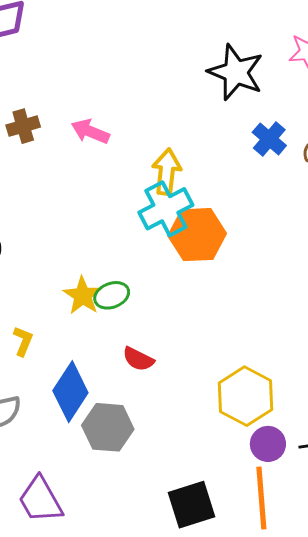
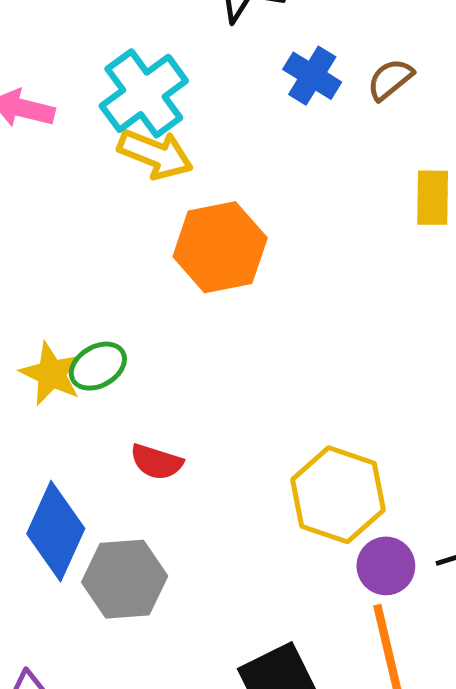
yellow arrow: (167, 172) -> (155, 154), turned 114
cyan cross: (166, 209) -> (144, 93), moved

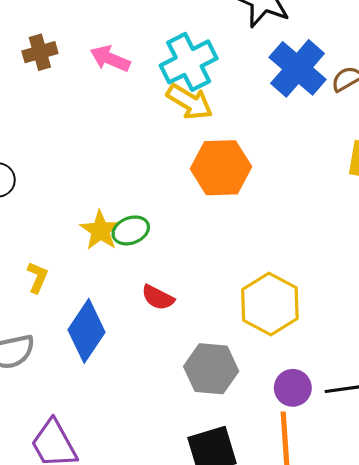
blue cross: (312, 76) -> (298, 68), size x1.6
yellow hexagon: (338, 495) -> (270, 304), moved
gray hexagon: (125, 579) -> (211, 369), moved

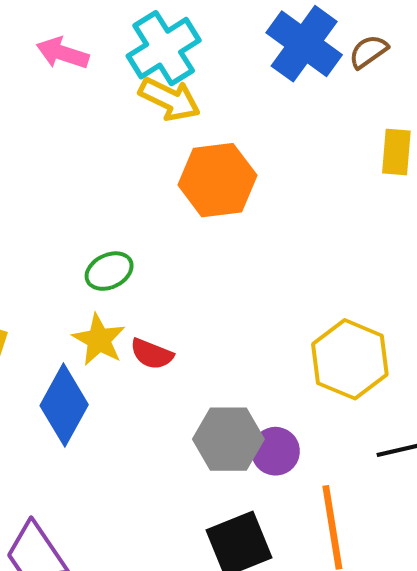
yellow star: (100, 230) -> (99, 340), moved
yellow hexagon: (270, 304) -> (350, 359), moved
purple circle: (293, 388) -> (275, 451), moved

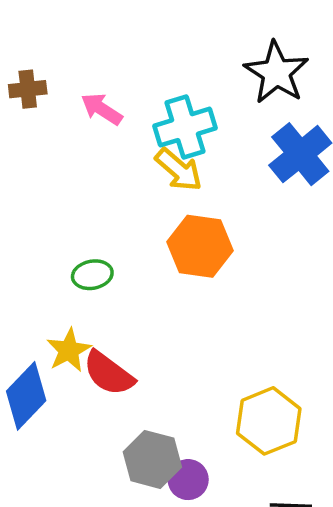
green ellipse: (109, 271) -> (92, 275), moved
red semicircle: (152, 354) -> (109, 373), size x1.5

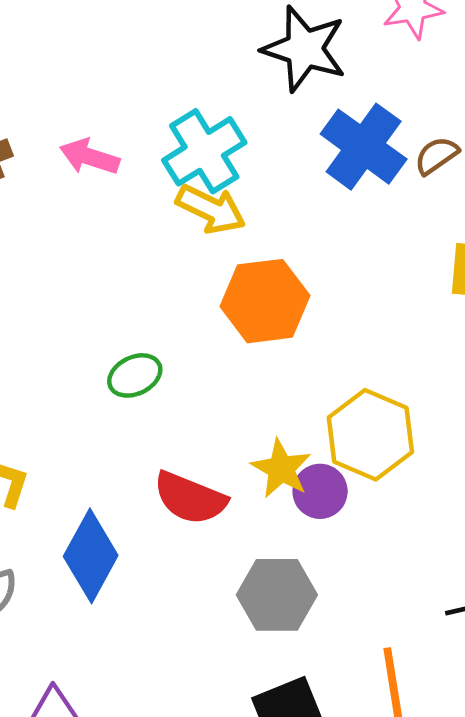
yellow star: (69, 350) -> (281, 469), moved
yellow hexagon: (269, 421) -> (370, 435), moved
purple circle: (188, 480) -> (320, 491), moved

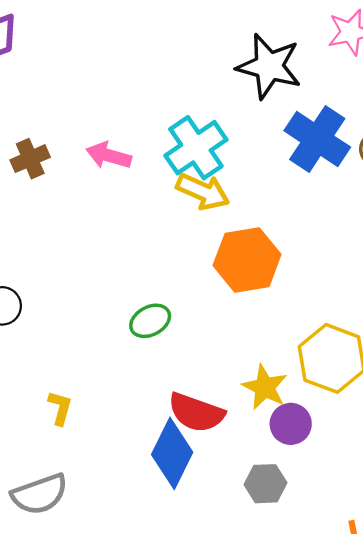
purple circle: (320, 491) -> (291, 424), moved
blue diamond: (91, 556) -> (172, 453), moved
gray hexagon: (277, 595) -> (265, 484), size x0.7

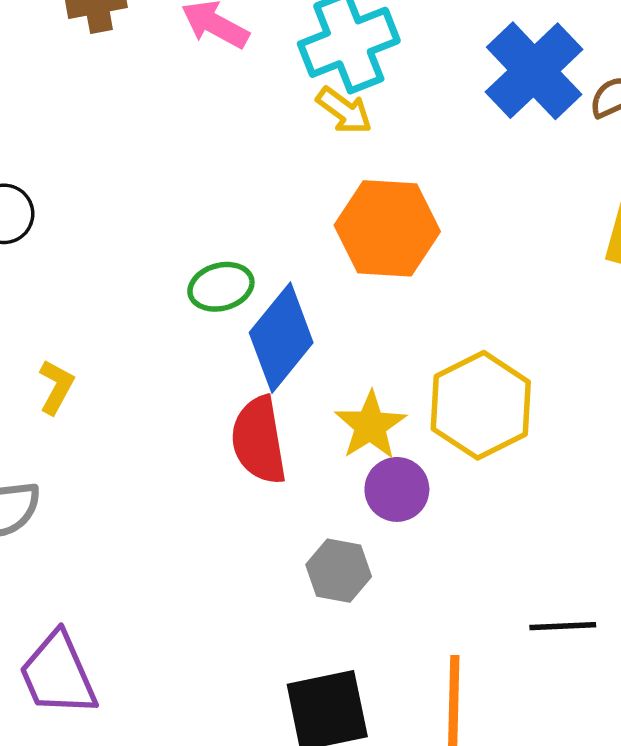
yellow arrow: (203, 192) -> (344, 111), size x0.7
red semicircle: (196, 413) -> (259, 440), turned 48
blue diamond: (172, 453) -> (281, 338), moved

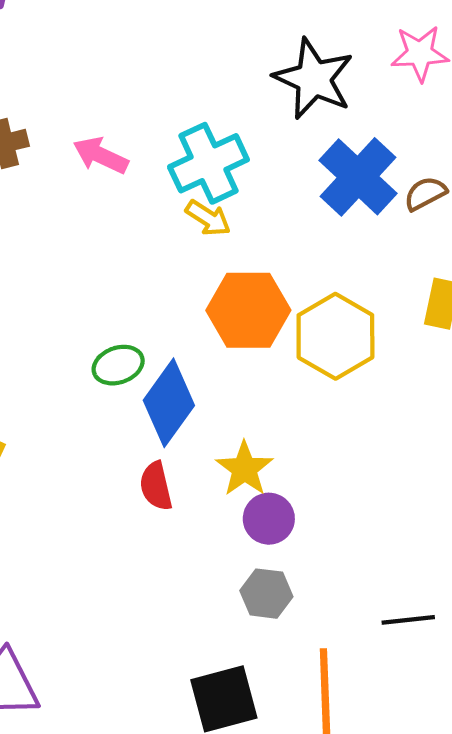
yellow hexagon: (481, 405) -> (335, 336), moved
red semicircle: (259, 440) -> (156, 486), size x0.7
gray hexagon: (339, 571) -> (266, 594), moved

